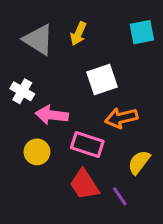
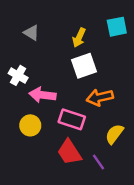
yellow arrow: (78, 34) -> (79, 38), moved
gray triangle: (38, 40) -> (31, 33), size x0.6

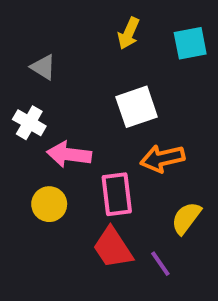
gray triangle: (31, 33) -> (43, 67), moved
yellow arrow: (79, 38) -> (129, 33), moved
pink rectangle: (72, 119) -> (117, 194), turned 65

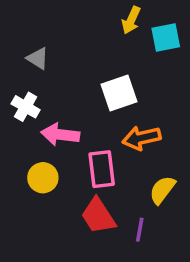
yellow arrow: (129, 33) -> (131, 20), moved
purple line: (160, 264) -> (140, 230), turned 45

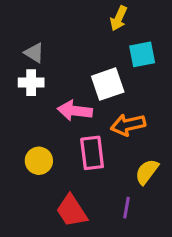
cyan square: (166, 38) -> (142, 54), moved
white cross: (26, 107) -> (31, 83), moved, turned -30
pink arrow: (60, 134) -> (75, 111), moved
red trapezoid: (98, 216) -> (72, 211), moved

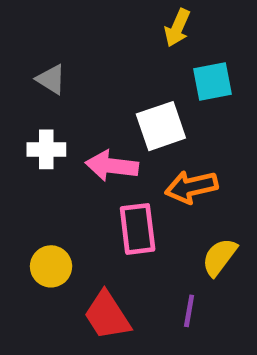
white cross: (31, 83) -> (46, 149), moved
yellow circle: (39, 161) -> (51, 266), moved

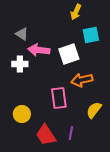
pink arrow: (112, 166) -> (39, 50), moved
purple line: (189, 311) -> (71, 133), moved

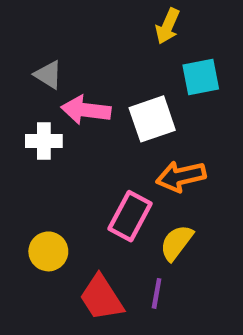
pink rectangle: (59, 98) -> (130, 216), turned 35
yellow semicircle: (94, 110) -> (176, 243), moved

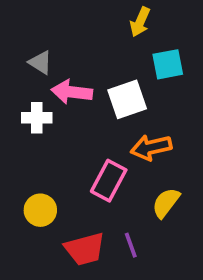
yellow semicircle: (176, 243) -> (166, 203), moved
purple line: (157, 293) -> (131, 245), turned -30
red trapezoid: (101, 298) -> (85, 249), turned -72

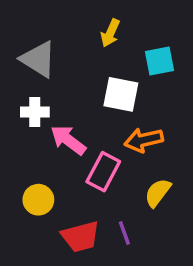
yellow arrow: (140, 22) -> (110, 33), moved
gray triangle: (40, 62) -> (38, 59), size x1.6
pink arrow: (72, 92) -> (68, 140), moved, turned 30
white square: (127, 99) -> (121, 94), turned 30

